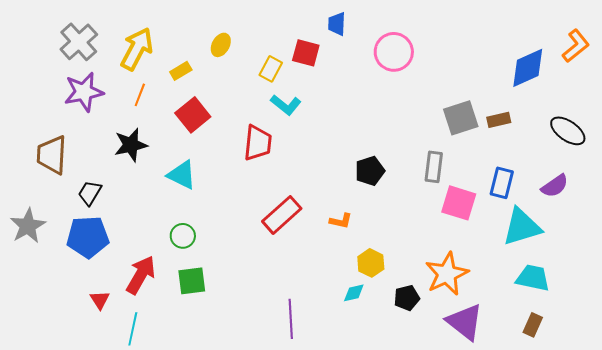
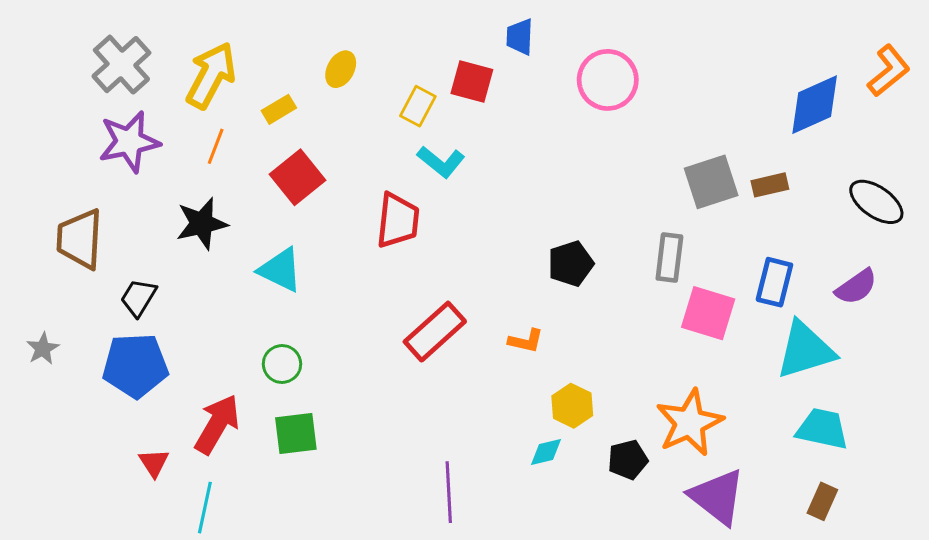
gray star: (28, 226) -> (43, 349), size x0.6

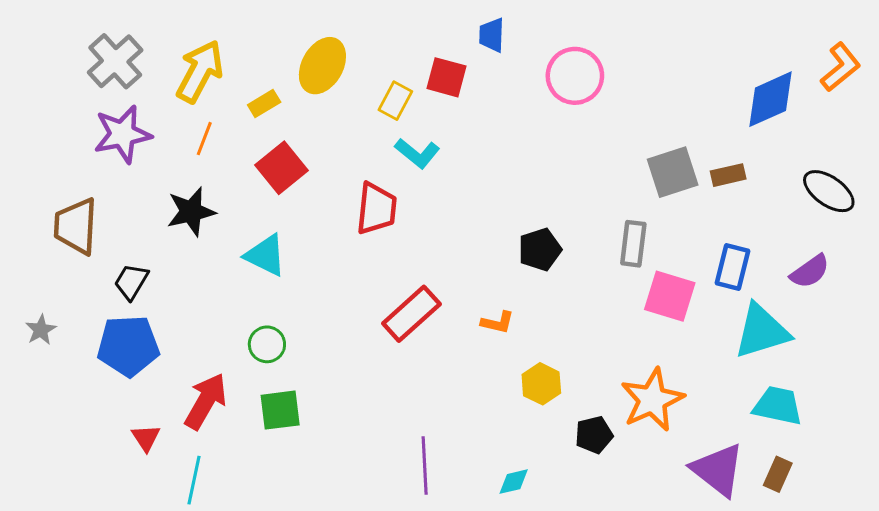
yellow ellipse: (341, 69) -> (322, 66), size x1.6
cyan diamond: (546, 452) -> (514, 482), moved
purple triangle: (717, 497) -> (718, 470), moved

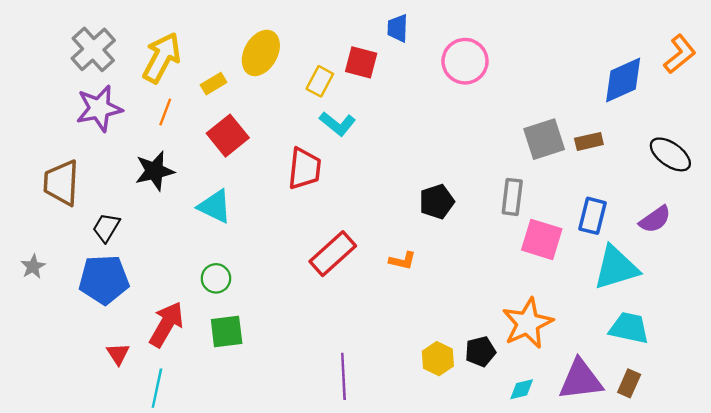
yellow hexagon: (541, 384) -> (438, 359), moved
purple triangle: (718, 470) -> (581, 380), turned -45
cyan diamond: (514, 482) -> (522, 389), moved

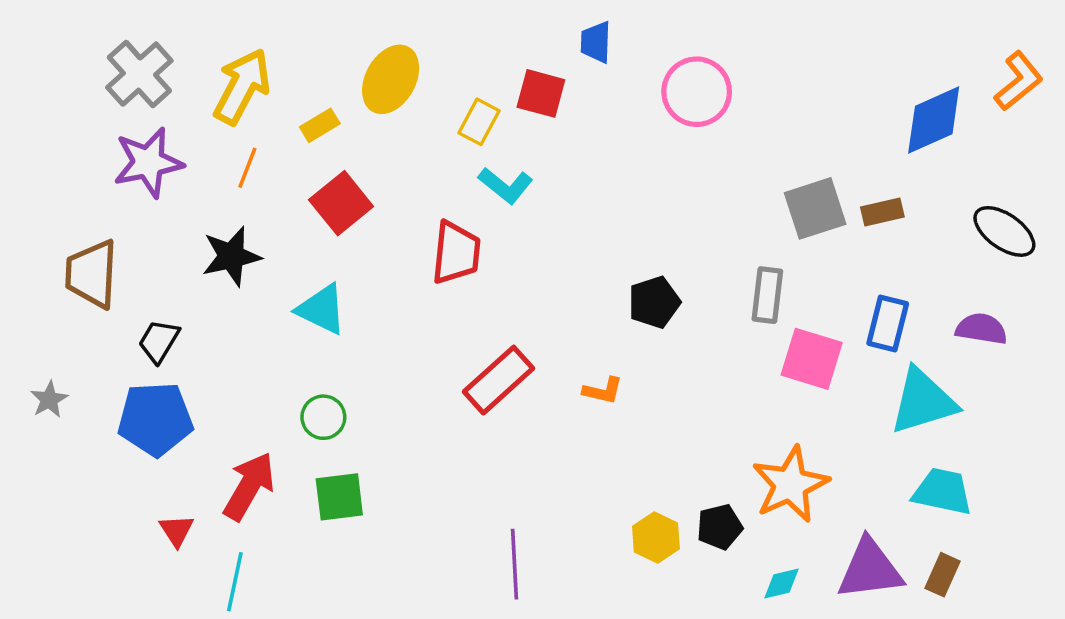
purple semicircle: (655, 219) -> (981, 329), turned -136

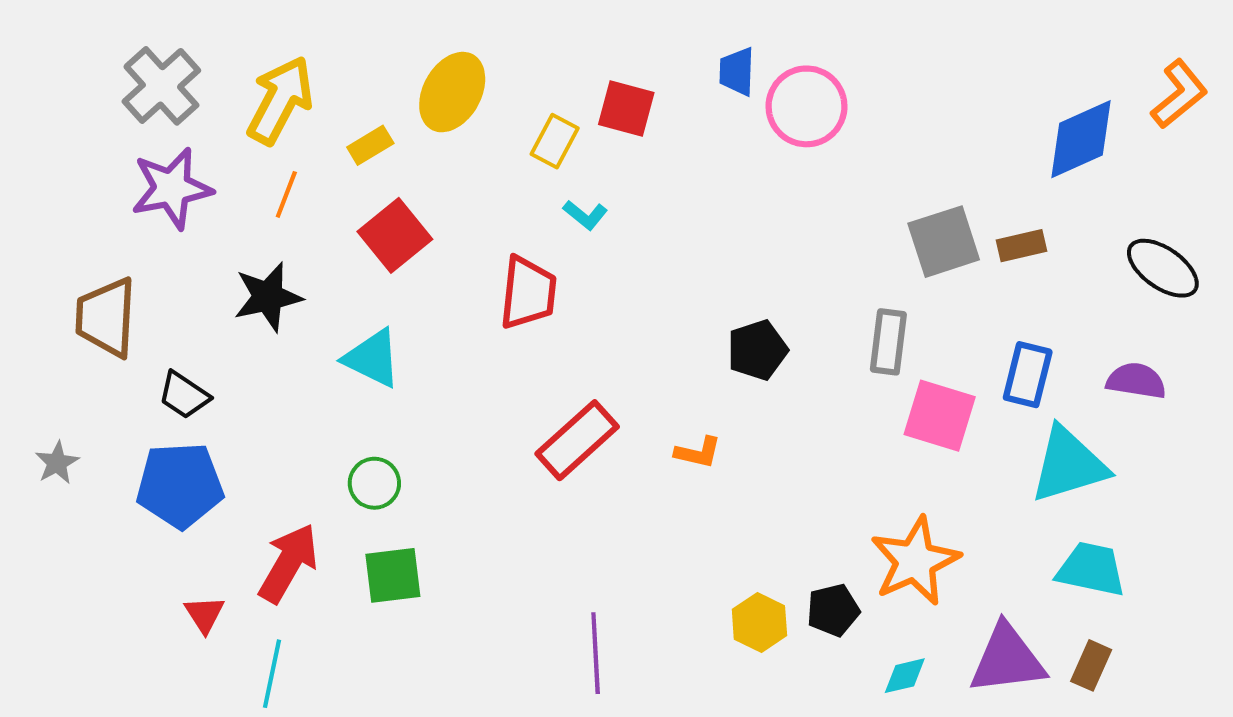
blue trapezoid: (596, 42) -> (737, 72), moved
cyan L-shape: (506, 185) -> (585, 215), size x0.7
black trapezoid: (159, 341) -> (184, 395), turned -87

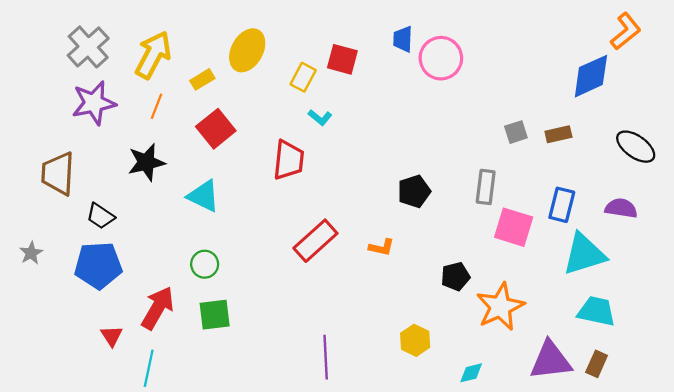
orange L-shape: (1179, 94) -> (626, 31), moved
gray square: (944, 242) -> (516, 132), size x0.6
black pentagon: (833, 610) -> (455, 276), moved
cyan diamond: (905, 676) -> (471, 373), moved

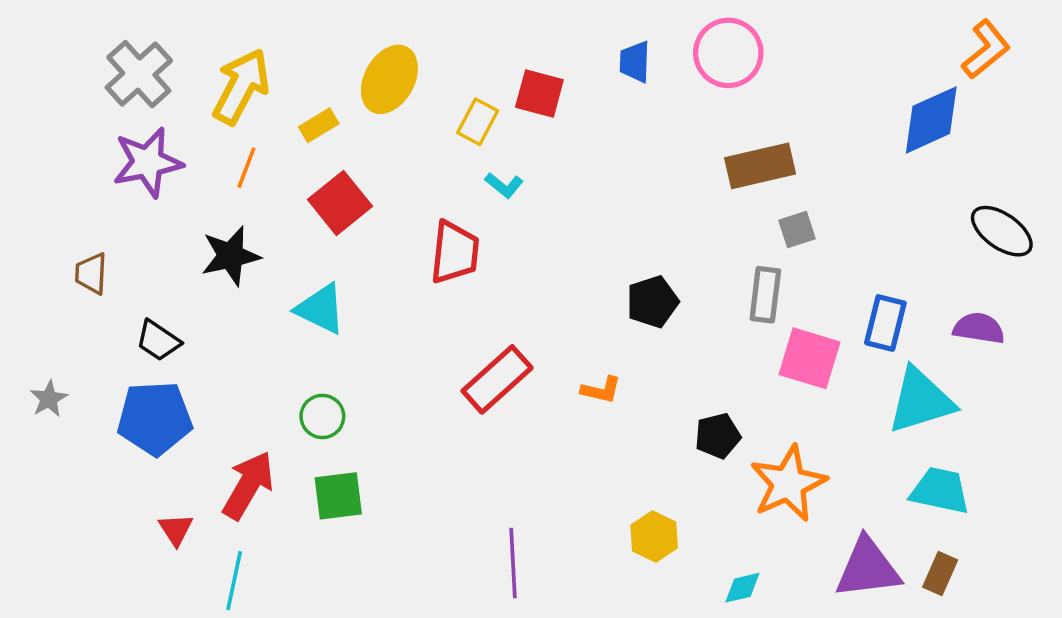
pink circle: (441, 58) -> (728, 53), moved
gray square: (516, 132) -> (797, 229), moved
brown rectangle: (558, 134) -> (760, 166), moved, size x1.6
brown trapezoid: (58, 173) -> (91, 274), size x0.6

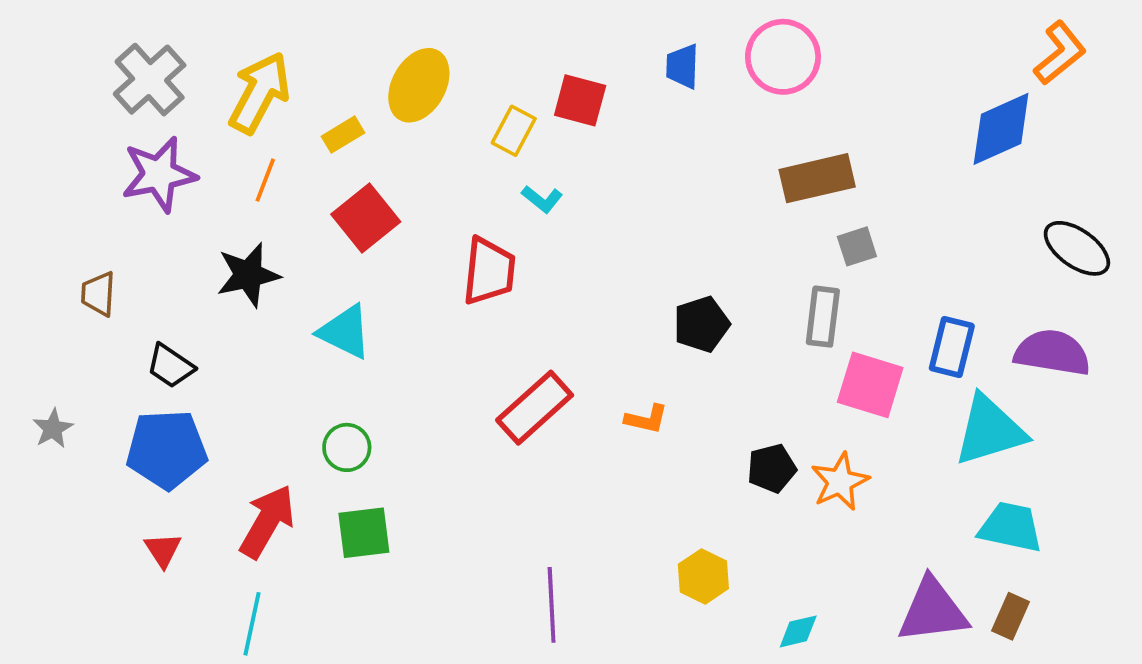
purple semicircle: (979, 328) -> (1052, 353), size x1.4
orange star: (788, 484) -> (840, 482), moved, size x0.7
red triangle: (176, 529) -> (163, 550), moved

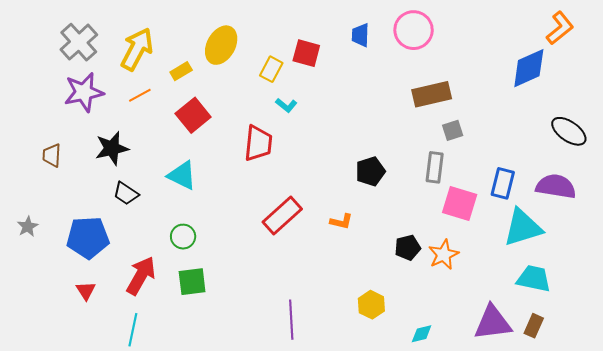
orange line: (265, 180) -> (140, 95), turned 40
black star: (248, 275) -> (112, 148), moved
black trapezoid: (170, 366) -> (126, 193), moved

